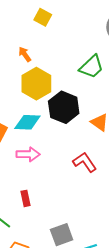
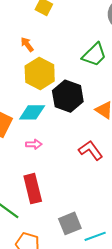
pink arrow: (28, 154) -> (34, 144), size x0.7
red rectangle: (26, 198) -> (33, 189), size x1.8

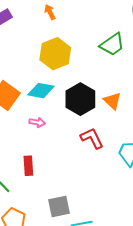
orange arrow: (27, 44) -> (50, 12), moved
black hexagon: (68, 96) -> (80, 99), moved
red rectangle: (33, 189) -> (28, 166), size x0.7

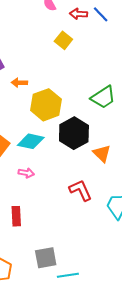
orange arrow: (50, 12) -> (19, 83), moved, turned -63
black hexagon: (80, 99) -> (74, 133), moved

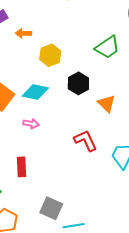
yellow hexagon: (46, 105) -> (50, 55), size x0.7
black hexagon: (74, 133) -> (78, 83), size x0.7
gray square: (46, 258) -> (51, 208), turned 35

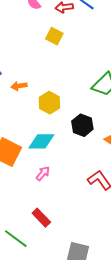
pink arrow: (31, 124) -> (43, 173), turned -49
red rectangle: (21, 167) -> (41, 218), turned -30

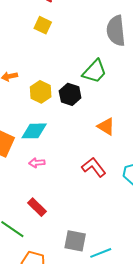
black hexagon: (82, 125) -> (70, 94), moved
pink arrow: (43, 173) -> (37, 163), turned -133

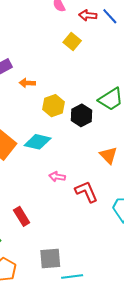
pink arrow: (37, 163) -> (57, 177), moved
gray square: (75, 241) -> (50, 259), turned -30

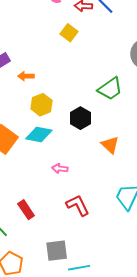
yellow hexagon: (53, 106) -> (41, 105), moved
black hexagon: (81, 115) -> (80, 118), moved
red L-shape: (86, 192) -> (78, 205), moved

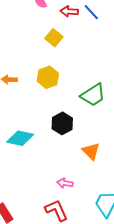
yellow hexagon: (41, 105) -> (48, 77), moved
pink arrow: (60, 169) -> (65, 183), moved

